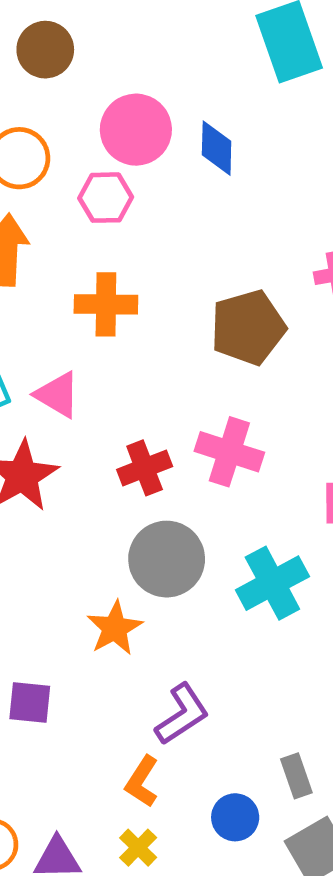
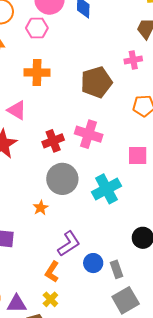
orange star: (115, 628) -> (41, 208), size x0.7
blue circle: (235, 817) -> (93, 263), moved

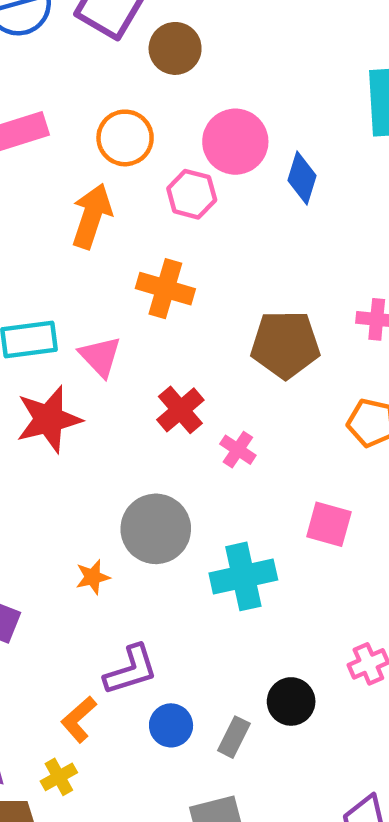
pink cross: (89, 134) -> (238, 450), size x0.6
red cross: (53, 141) -> (180, 410), moved, turned -35
gray rectangle: (117, 269) -> (234, 737), moved, turned 30

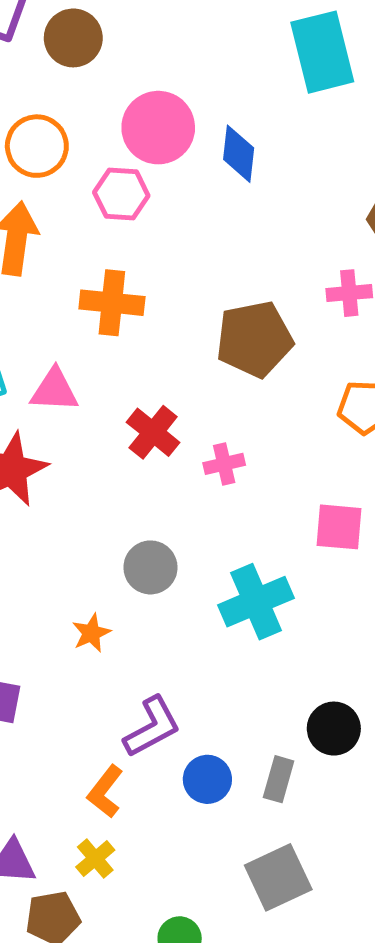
pink triangle: (100, 356) -> (54, 390), turned -33
pink cross: (238, 450) -> (224, 464), turned -36
gray circle: (156, 529) -> (150, 567), size x0.7

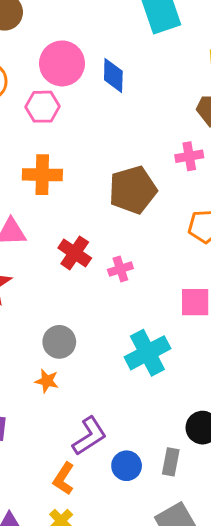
gray circle: (150, 567) -> (59, 342), moved
orange star: (91, 633) -> (47, 381), turned -30

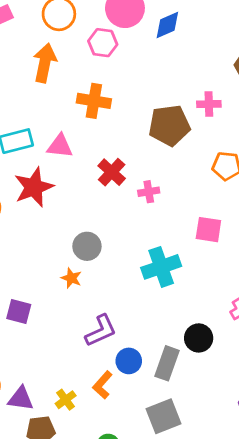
blue diamond: (113, 75) -> (167, 25), turned 56
pink cross: (189, 156) -> (209, 104), moved
gray rectangle: (171, 462) -> (167, 363), size x1.4
orange L-shape: (64, 479) -> (102, 385), moved

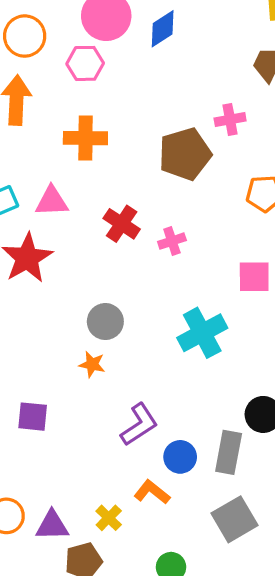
orange L-shape: (102, 385) -> (152, 492), turned 96

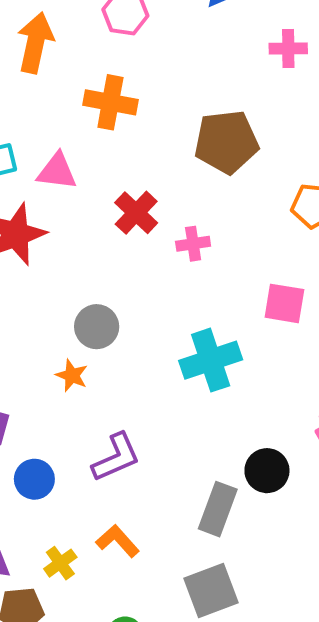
pink cross: (230, 119) -> (288, 49), moved
blue circle: (180, 457) -> (34, 479), moved

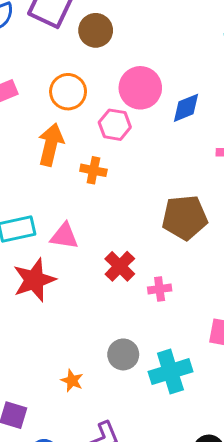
orange cross: (110, 102) -> (93, 170), moved, size x0.7
gray circle: (97, 327) -> (123, 354), moved

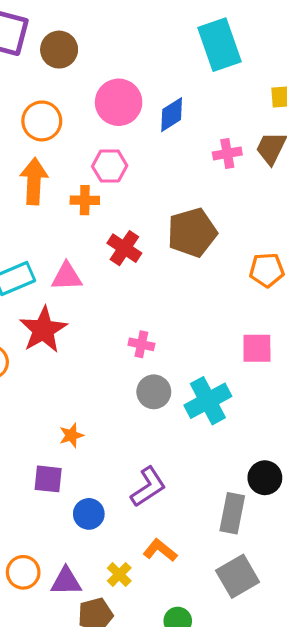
pink hexagon: (115, 125) -> (110, 166), moved
red cross: (120, 266) -> (124, 248), moved
pink cross: (160, 289) -> (141, 344), moved, turned 30
orange star: (72, 381) -> (71, 435), moved, turned -30

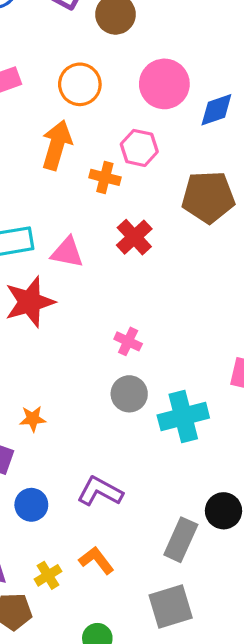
brown pentagon: (192, 232) -> (208, 197), moved
purple L-shape: (148, 487) -> (100, 491), turned -132

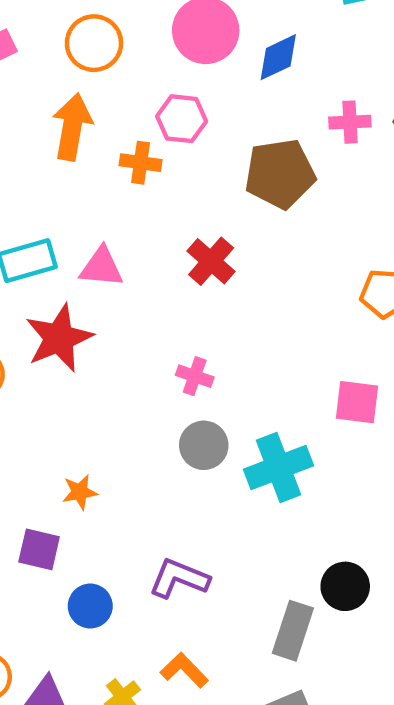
red cross: (134, 237) -> (211, 261), moved

